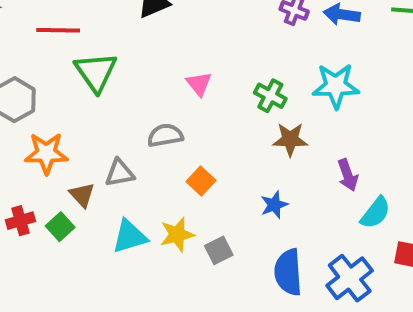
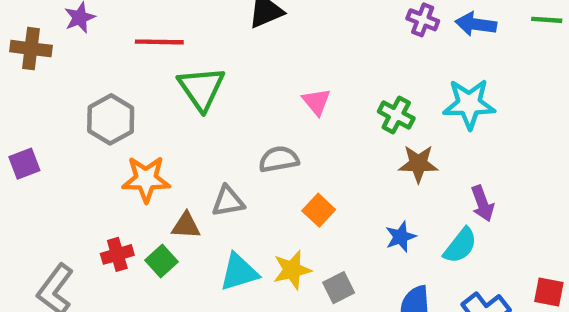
brown triangle: (82, 195) -> (186, 226), turned -44
cyan semicircle: (375, 213) -> (460, 246), moved

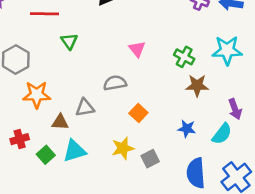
green triangle: (201, 88) -> (69, 41), size x0.6
blue star: (401, 237) -> (187, 129), turned 30
green square: (162, 261) -> (46, 155), moved
cyan triangle: (239, 272) -> (74, 151), moved

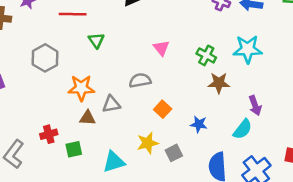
orange star: (37, 95) -> (81, 88), moved
blue star: (187, 129) -> (199, 124), moved
cyan triangle: (74, 151) -> (114, 162), moved
green square: (46, 155) -> (74, 149), turned 30

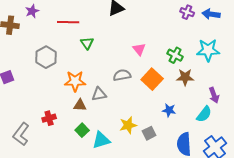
orange square: (163, 109) -> (152, 79), moved, size x1.5
green square: (74, 149) -> (82, 130), moved, turned -32

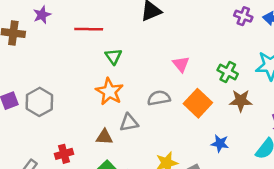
gray hexagon: (46, 57) -> (39, 102), moved
orange star: (75, 81) -> (109, 92), moved, turned 30

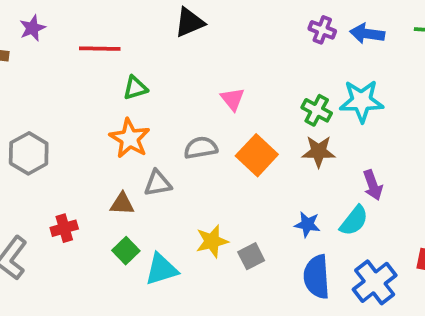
green triangle: (113, 56) -> (135, 88), turned 48
green cross: (228, 72) -> (317, 110), moved
blue star: (220, 143) -> (307, 224), moved

